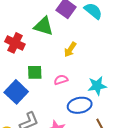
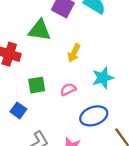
cyan star: (97, 86) -> (103, 78), moved
blue square: (16, 92) -> (18, 110), size x0.6

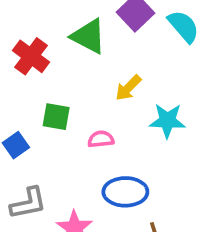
cyan star: (103, 78) -> (167, 121), moved

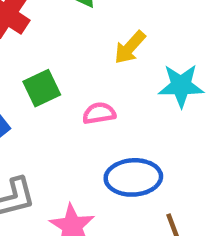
green square: (56, 117) -> (42, 88), turned -32

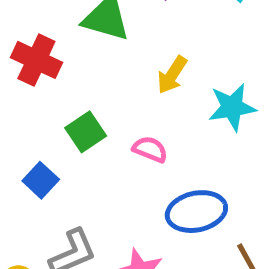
pink semicircle: (99, 113) -> (150, 149), turned 40

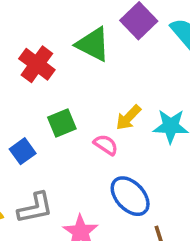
yellow arrow: (172, 75) -> (128, 117), moved
blue ellipse: (196, 212) -> (130, 196), turned 48

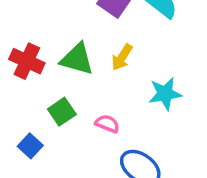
green triangle: (93, 44) -> (77, 59), moved
yellow arrow: (128, 117) -> (122, 57), moved

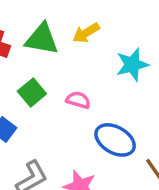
yellow arrow: (122, 57) -> (86, 33), turned 32

